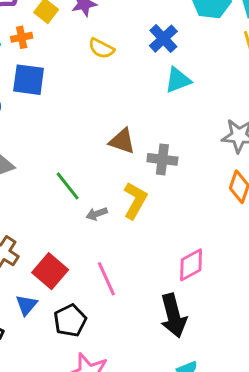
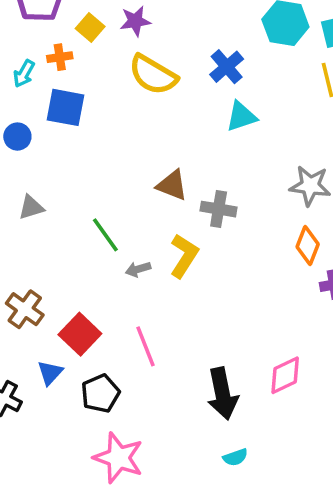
yellow semicircle: (101, 48) -> (153, 75), size x1.6
pink diamond: (191, 265) -> (285, 375), moved

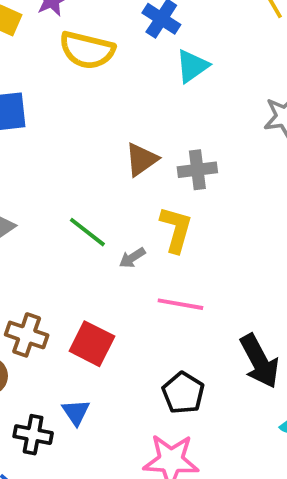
brown triangle: (172, 185) -> (142, 159), turned -40
pink line: (146, 346) -> (180, 304), moved, turned -42
blue triangle: (50, 373) -> (76, 412), moved
black pentagon: (100, 393) -> (183, 393), moved

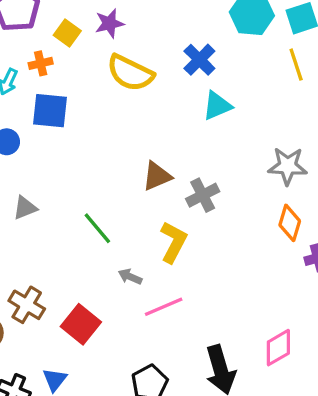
gray cross: (197, 170) -> (203, 195), turned -32
gray arrow: (132, 258) -> (130, 277), moved, turned 45
pink line: (180, 304) -> (164, 307), turned -45

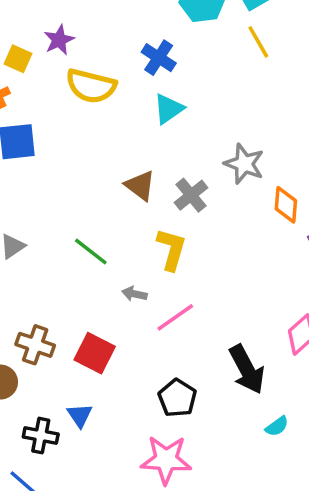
cyan triangle: (217, 106) -> (169, 109), moved
gray star: (288, 166) -> (244, 164), moved, turned 30
brown triangle: (157, 176) -> (140, 186), turned -48

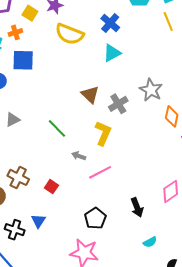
red square: (95, 353) -> (51, 187), size x0.6
black arrow: (247, 369) -> (137, 207), size x0.7

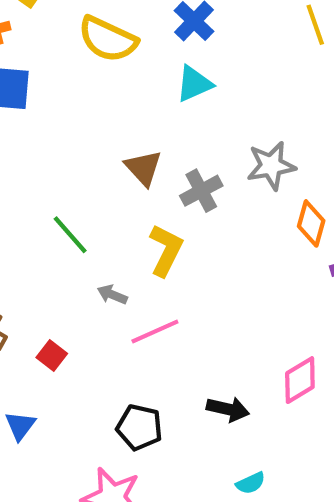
gray star: (151, 90) -> (271, 166), turned 30
black arrow: (137, 207) -> (228, 409), turned -60
black pentagon: (95, 218) -> (139, 427), turned -30

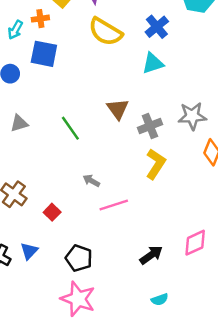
green line: (70, 235) -> (70, 128), moved
yellow L-shape: (166, 250) -> (156, 164), moved
black arrow: (228, 409) -> (151, 255), turned -55
black pentagon: (139, 427) -> (79, 258), moved

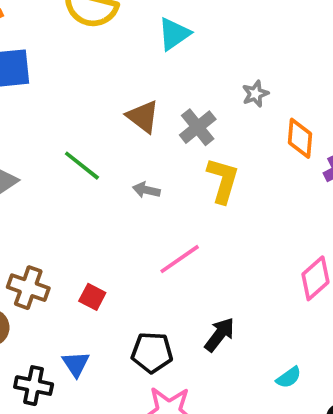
gray star: (192, 116) -> (255, 94), size x0.6
gray arrow: (91, 181) -> (146, 190), moved
black arrow: (151, 255) -> (220, 335), moved

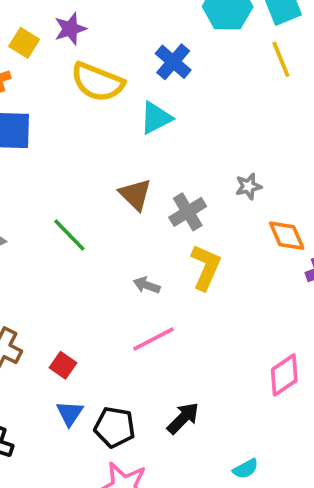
cyan triangle: (174, 34) -> (156, 118), moved
orange diamond: (300, 138) -> (287, 236), turned -36
gray arrow: (146, 190) -> (147, 285), moved
blue triangle: (76, 364) -> (70, 413), moved

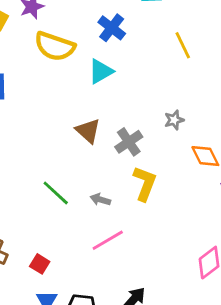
yellow line: (281, 59) -> (183, 45), moved
green line: (69, 235) -> (56, 193), moved

